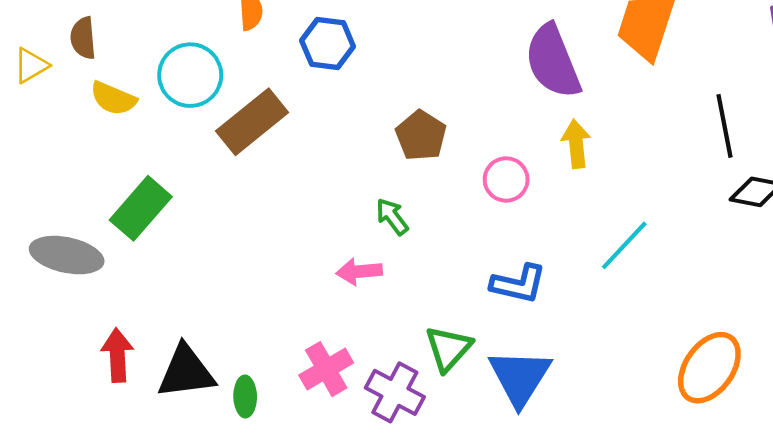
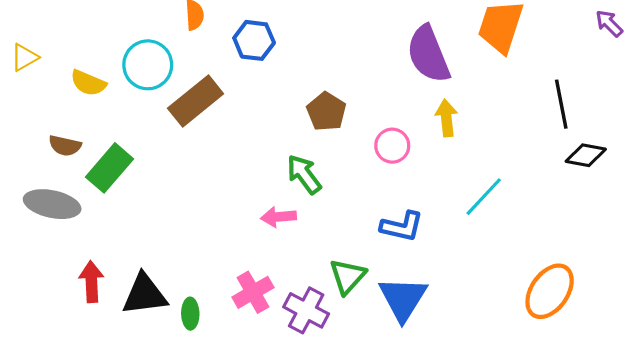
brown semicircle: (83, 38) -> (65, 146), moved, turned -72
green arrow: (392, 217) -> (304, 174), size x1.4

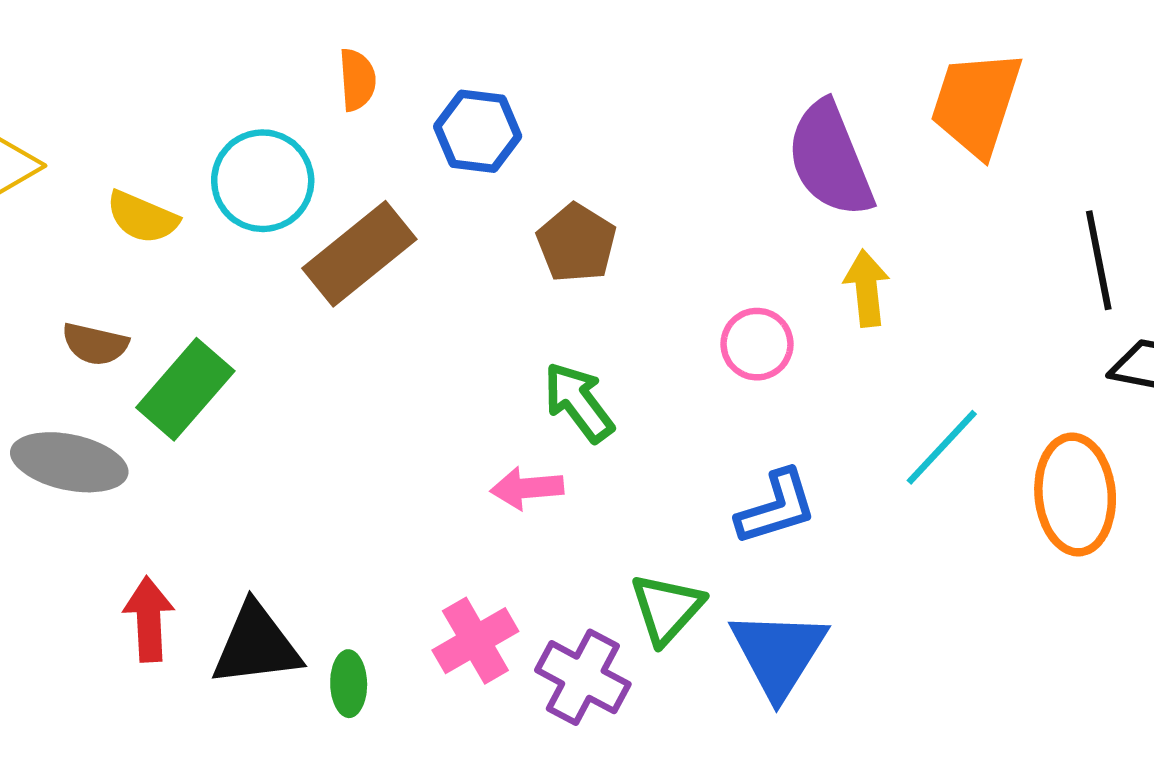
brown pentagon: (326, 112) -> (576, 243), moved
blue L-shape: (402, 226) -> (776, 507), turned -30
orange ellipse: (550, 291) -> (1075, 495), moved, turned -40

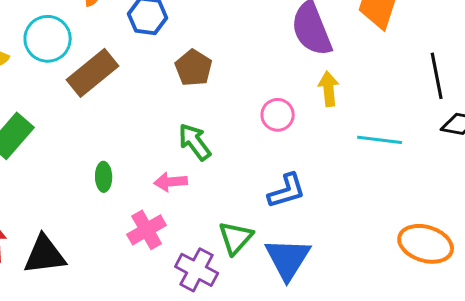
cyan line: (942, 447) -> (380, 140), moved, turned 54
orange ellipse: (1075, 495) -> (426, 244), moved, turned -68
pink cross: (475, 641) -> (147, 230), moved
green ellipse: (349, 684) -> (104, 177), moved

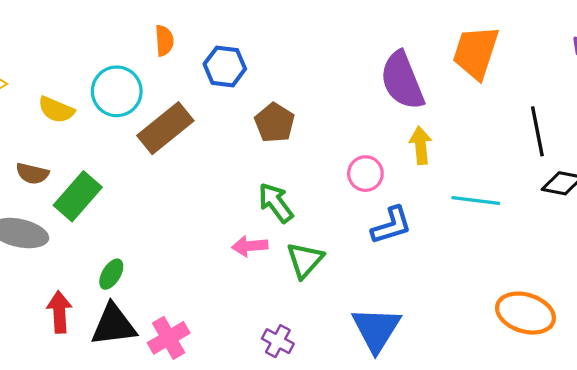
green ellipse: (104, 177) -> (111, 274), moved, turned 32
blue L-shape: (287, 191) -> (391, 225), moved
pink cross: (147, 230) -> (169, 338), moved
green triangle: (236, 238) -> (305, 260), moved
purple cross: (197, 270) -> (278, 341), size x0.7

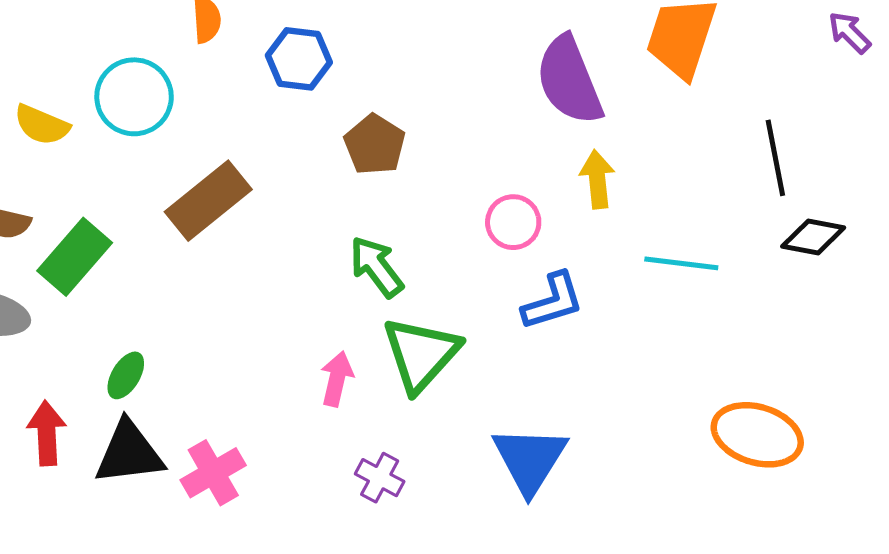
brown rectangle: (165, 128) -> (208, 201), moved
pink arrow: (250, 246) -> (337, 379), moved, turned 108
green triangle: (305, 260) -> (421, 354), size x1.4

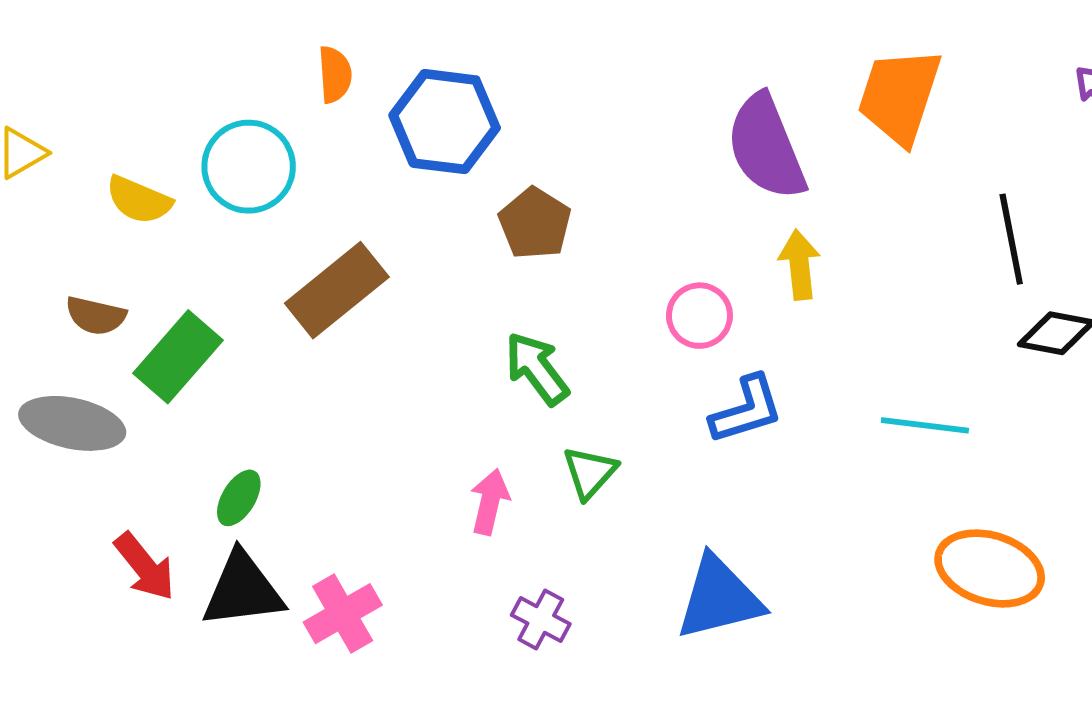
blue hexagon: (299, 59) -> (445, 122), size x1.4
cyan line: (681, 263) -> (925, 425), moved
green triangle: (421, 354) -> (590, 472), size x0.6
red arrow: (47, 433) -> (145, 567), turned 144
blue triangle: (530, 460) -> (719, 598), turned 44

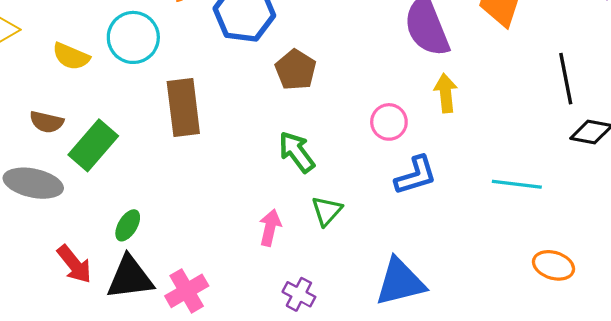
brown rectangle: (337, 290) -> (183, 108), turned -58
orange ellipse: (990, 568) -> (553, 265), size x0.7

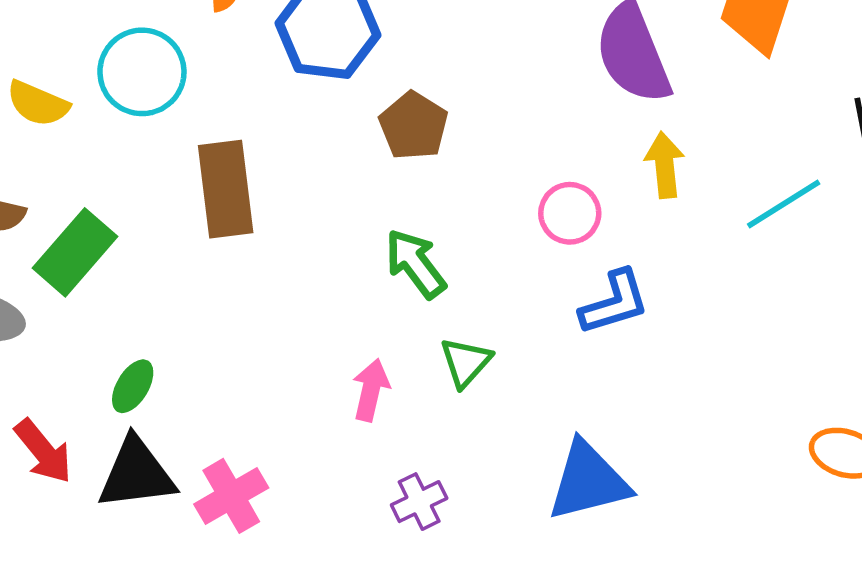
cyan line: (517, 184) -> (784, 204), moved, turned -39
purple cross: (299, 294) -> (419, 502), turned 36

